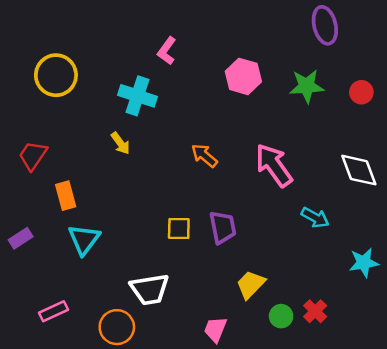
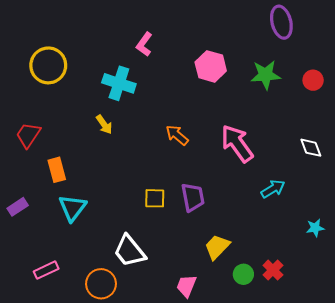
white diamond: (359, 170) -> (311, 148), size x0.7
cyan arrow: (315, 218) -> (273, 189), turned -60
cyan star: (364, 263) -> (315, 228), size x0.7
white trapezoid: (150, 289) -> (129, 251), turned 60

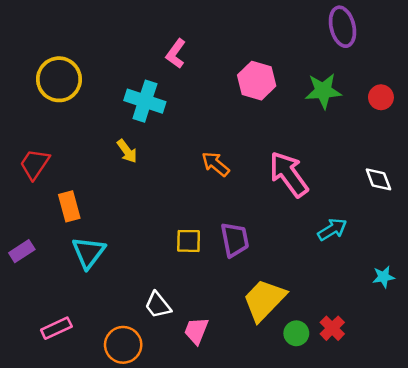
yellow trapezoid: (217, 247) -> (264, 300), size x1.4
white trapezoid: (129, 251) -> (158, 305), size x0.7
pink trapezoid: (186, 286) -> (196, 331), moved

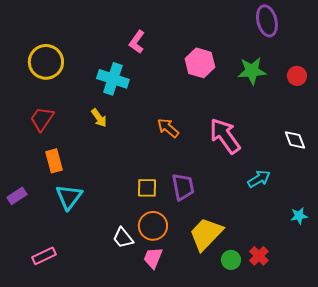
red trapezoid: (35, 164) -> (42, 119), moved
orange circle: (123, 345) -> (153, 226), moved

